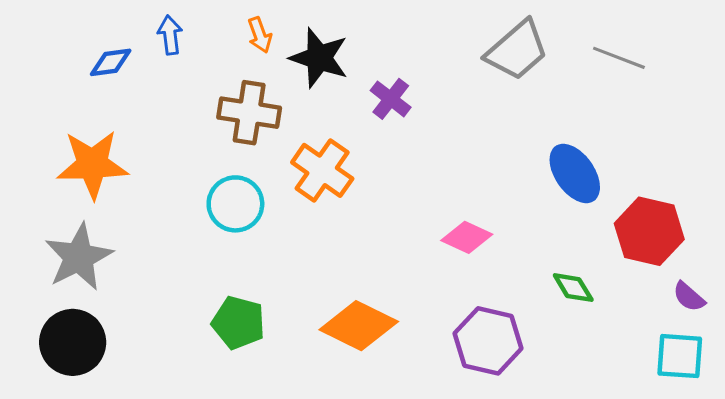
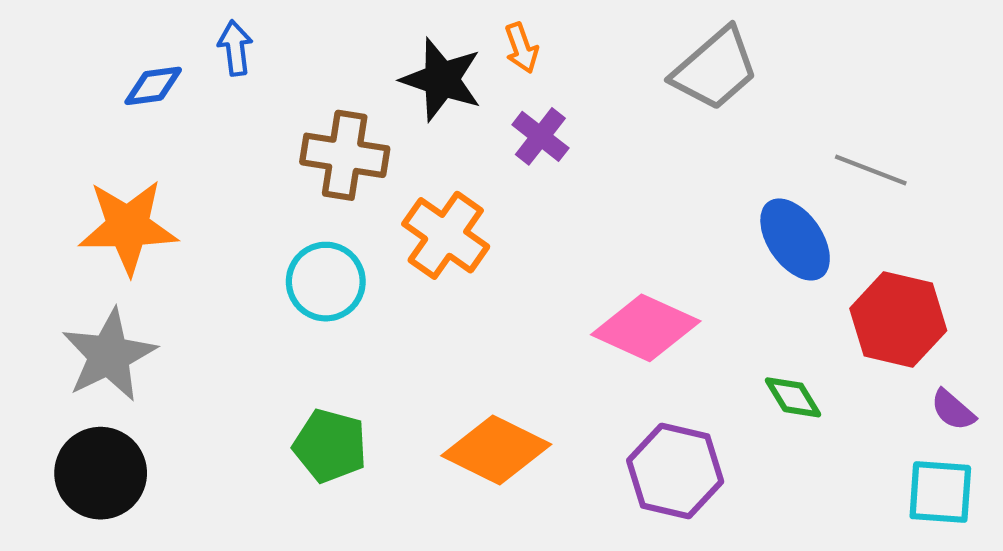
orange arrow: (260, 35) -> (521, 48), moved
gray line: (619, 58) -> (871, 170), moved
pink diamond: (467, 237) -> (646, 328), size x1.5

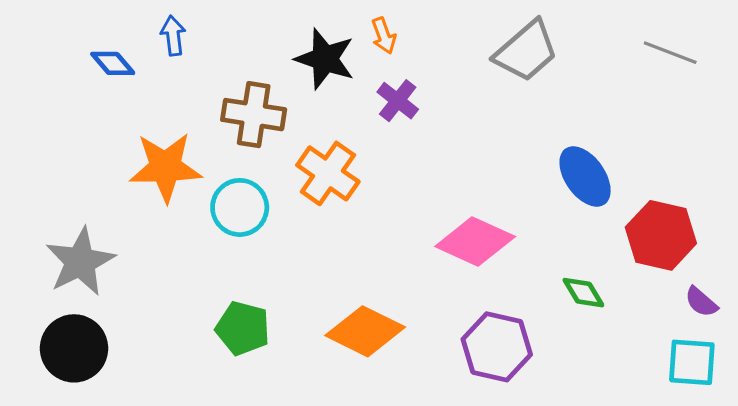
blue diamond: (153, 86) -> (113, 63), turned 57
gray line: (871, 170) -> (670, 53), moved
orange star: (128, 227) -> (165, 167), moved

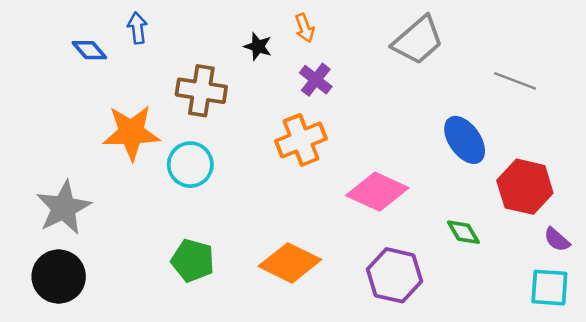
gray line: (670, 53) -> (515, 81), moved
black star: (325, 59) -> (258, 46), size x0.6
orange cross: (328, 173) -> (301, 140), moved, turned 33

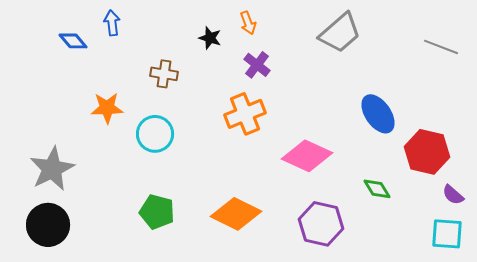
gray line: (515, 81) -> (441, 47), moved
brown cross: (201, 91) -> (164, 74), size x0.7
orange star: (131, 133) -> (107, 108), size x0.7

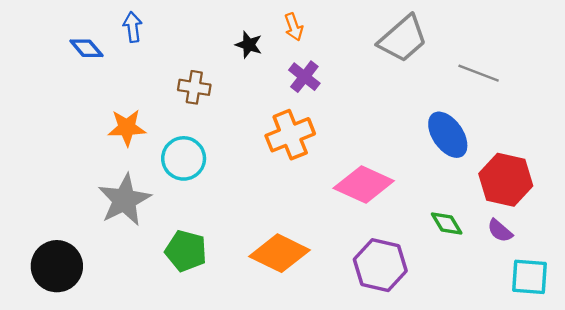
gray line: (441, 47) -> (479, 73), moved
gray star: (52, 169) -> (124, 200), moved
purple semicircle: (453, 195) -> (500, 231), moved

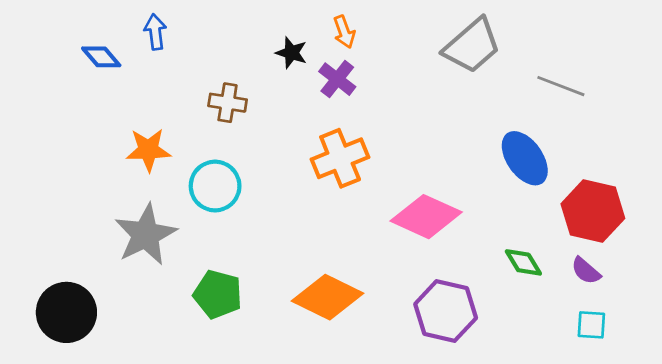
purple cross: (304, 77) -> (337, 79), moved
cyan square: (529, 277) -> (591, 325), moved, size x0.7

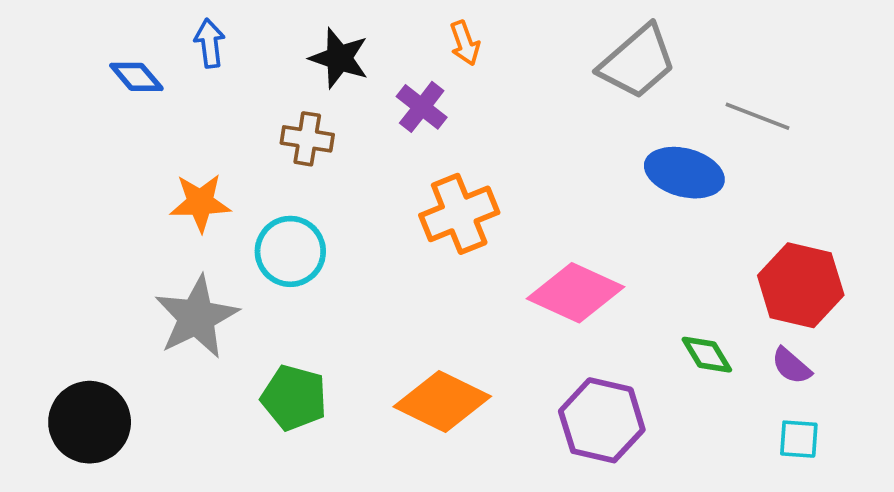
black star: (291, 53) -> (339, 58), moved, size x1.4
purple cross: (337, 79) -> (422, 107), moved
blue ellipse: (525, 158) -> (684, 173), moved, turned -40

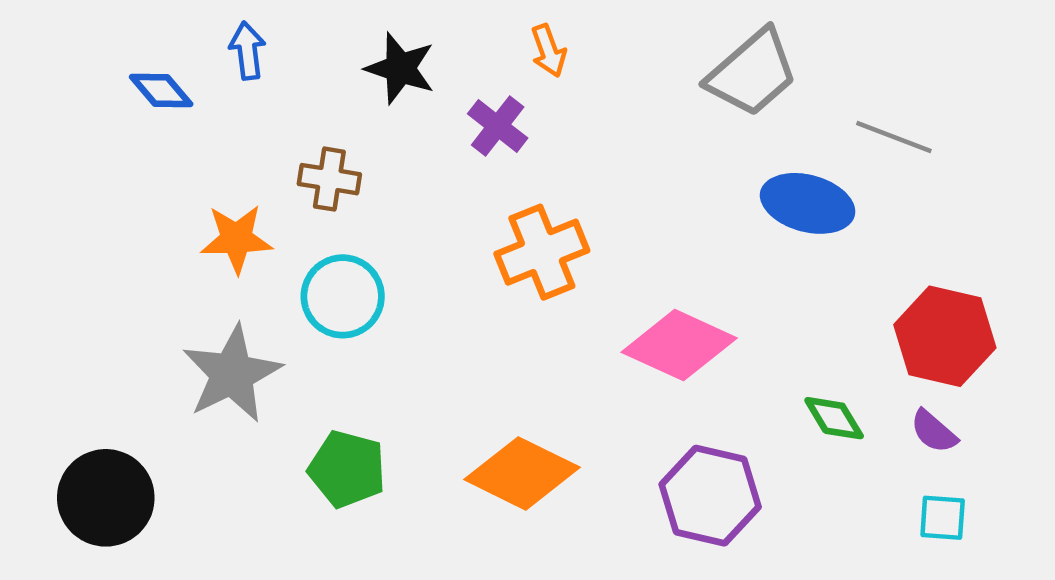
brown cross: (307, 139) -> (329, 179), moved

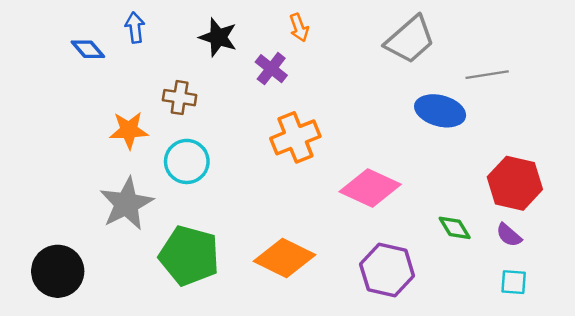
gray line: (894, 137) -> (487, 75), turned -30
green pentagon: (347, 469) -> (189, 256), size x1.4

